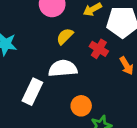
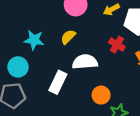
yellow semicircle: (65, 36) -> (68, 37), moved

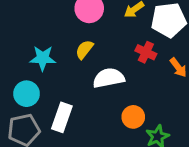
white rectangle: (58, 82) -> (62, 117), moved

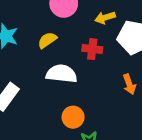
red cross: (146, 52) -> (92, 49), moved, turned -36

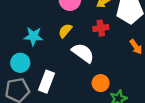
white semicircle: (62, 74) -> (83, 53), turned 45

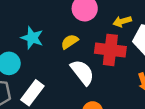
red cross: (101, 28) -> (110, 50), size x1.6

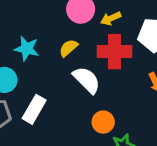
yellow arrow: (122, 21) -> (111, 18), moved

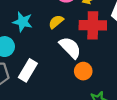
orange circle: (103, 122) -> (83, 71), moved

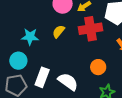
white semicircle: (70, 48) -> (68, 82), moved
orange circle: (83, 71) -> (98, 67), moved

